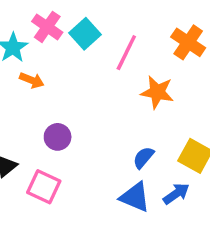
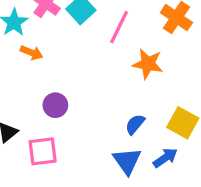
pink square: (44, 187) -> (43, 151), turned -32
blue triangle: (135, 197) -> (127, 161), turned 32

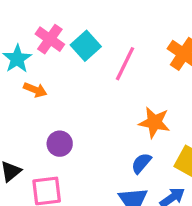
orange star: (148, 64) -> (154, 122), moved

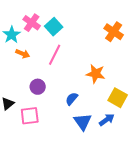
pink line: (125, 64) -> (55, 55), moved
blue semicircle: (141, 163) -> (72, 99), moved

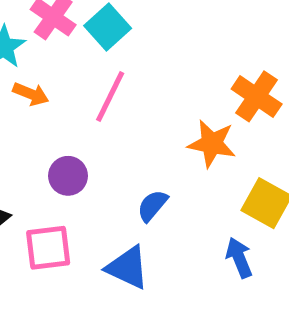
orange cross: (114, 32) -> (257, 96), moved
blue arrow: (107, 120) -> (239, 258), turned -77
blue triangle: (83, 122) -> (128, 268), moved, turned -30

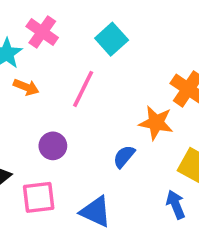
cyan square: (108, 27) -> (112, 39), moved
blue semicircle: (152, 206) -> (124, 157), moved

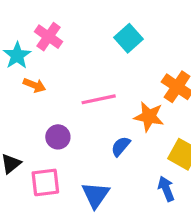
cyan square: (112, 39) -> (128, 38), moved
pink line: (83, 89) -> (99, 99), moved, turned 52
blue triangle: (96, 212) -> (96, 195), turned 40

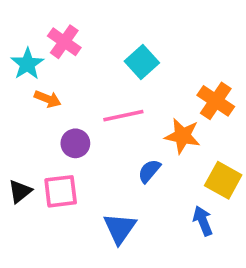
cyan square: (128, 38) -> (142, 62), moved
purple circle: (58, 137) -> (75, 143), moved
pink square: (45, 182) -> (61, 191), moved

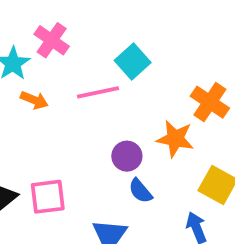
pink line: (123, 116) -> (98, 92), moved
purple circle: (75, 143) -> (127, 156), moved
blue semicircle: (149, 171) -> (140, 191), moved, turned -80

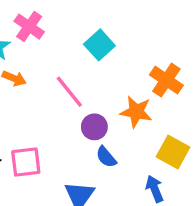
pink line: (98, 92) -> (69, 92), moved, turned 63

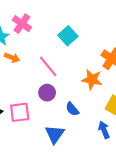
purple circle: (94, 127) -> (47, 93), moved

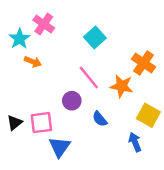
pink line: (48, 66) -> (89, 78), moved
blue triangle: (55, 134) -> (60, 147), moved

